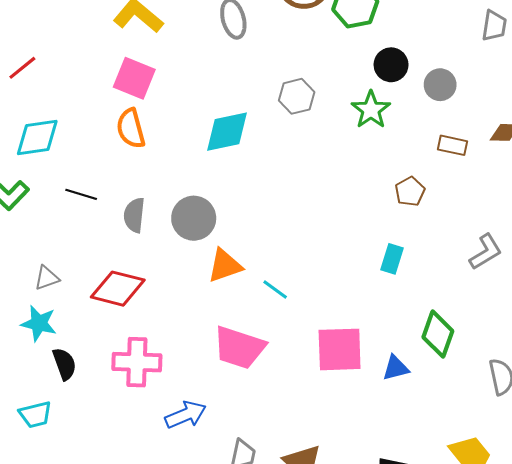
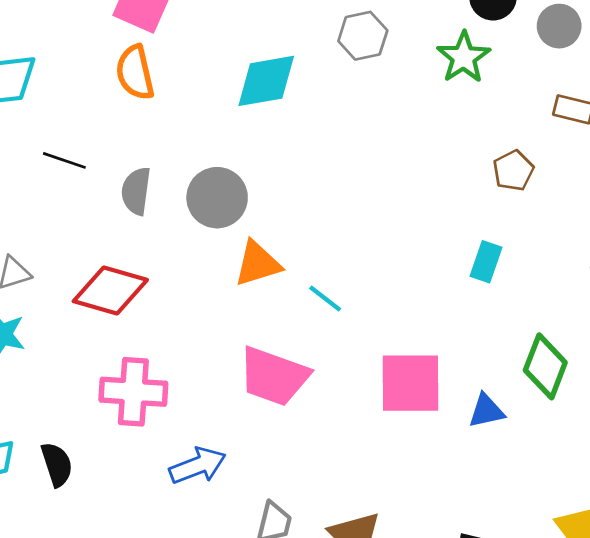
black semicircle: (64, 364) -> (57, 464), moved

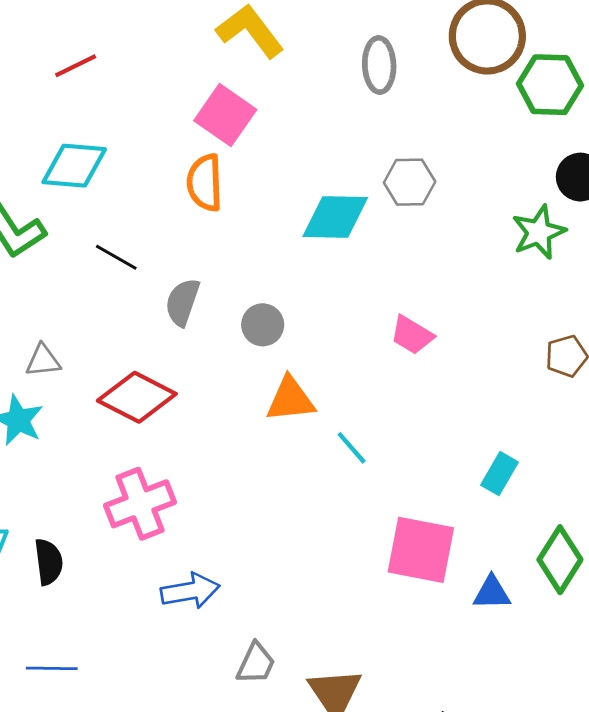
gray hexagon: (363, 36) -> (410, 182), moved
gray circle: (217, 198) -> (263, 325), size x0.7
cyan rectangle: (486, 262) -> (499, 474), moved
pink trapezoid: (274, 376) -> (412, 335), moved, size x0.6
pink cross: (133, 392) -> (140, 504), turned -36

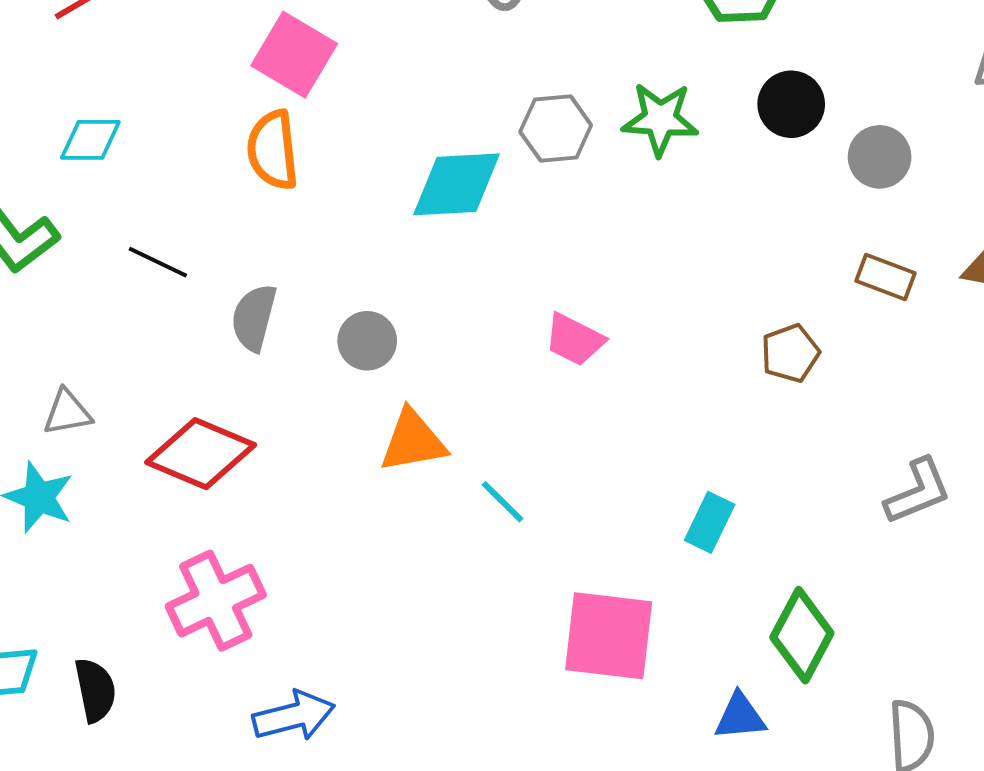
cyan diamond: (74, 166) -> (90, 140), size x0.7
green star: (539, 232) -> (660, 119), moved, turned 30
blue triangle: (492, 593) -> (740, 717), moved

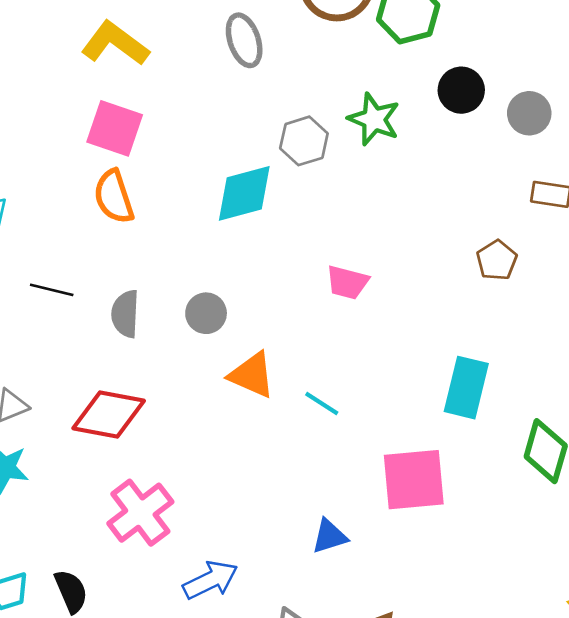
green star: (660, 119) -> (374, 119), turned 30
orange triangle: (413, 441) -> (252, 375), turned 46
cyan rectangle: (710, 522) -> (466, 388), size x1.5
blue triangle: (740, 717) -> (330, 536), moved

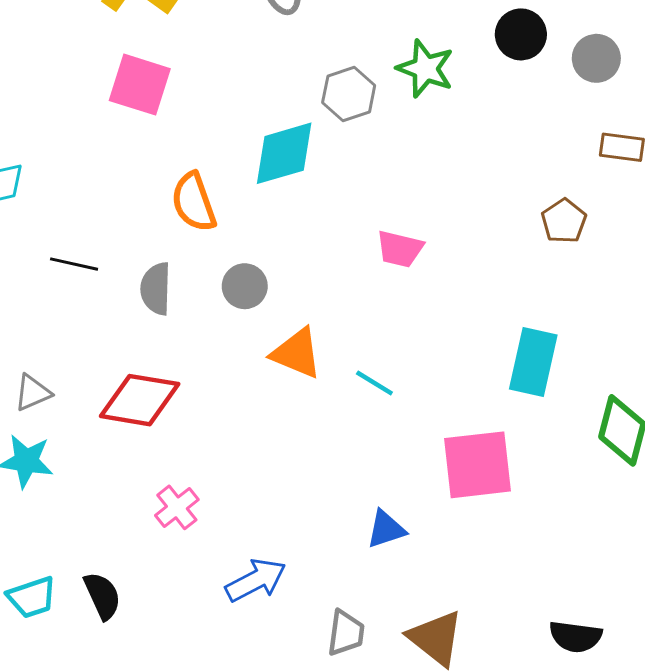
orange semicircle: (114, 197) -> (194, 202), moved
pink cross: (140, 513) -> (177, 507), size x0.6

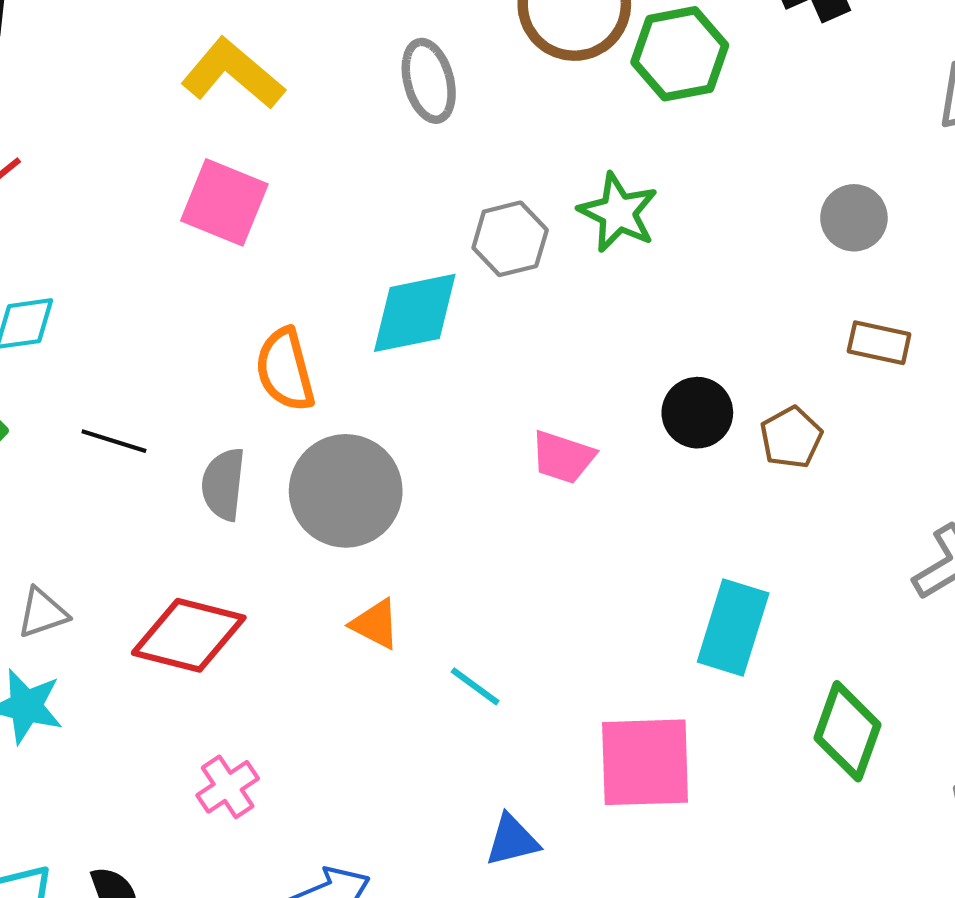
black circle: (521, 34) -> (697, 413), moved
gray circle: (245, 286) -> (346, 491), size x1.8
orange triangle: (297, 353) -> (375, 624), moved, size x0.7
cyan line: (374, 383) -> (475, 686), moved

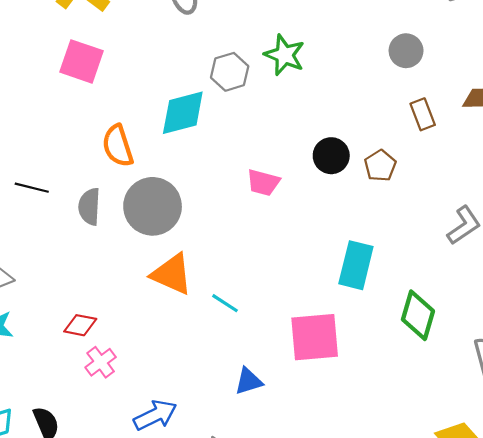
brown rectangle: (879, 343) -> (423, 114), turned 60
orange triangle: (375, 624) -> (172, 274), size x1.6
red diamond: (189, 635) -> (80, 325), moved, size x0.6

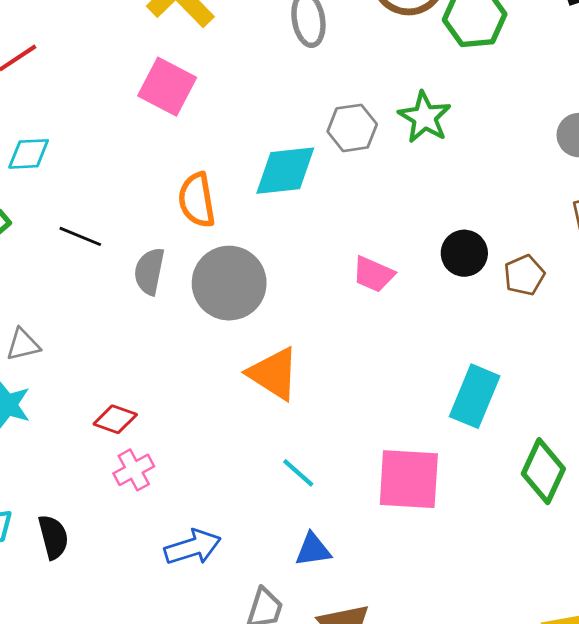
orange triangle: (172, 274) -> (274, 374), moved
cyan line: (225, 303) -> (298, 473), moved
blue triangle: (249, 381) -> (313, 550), moved

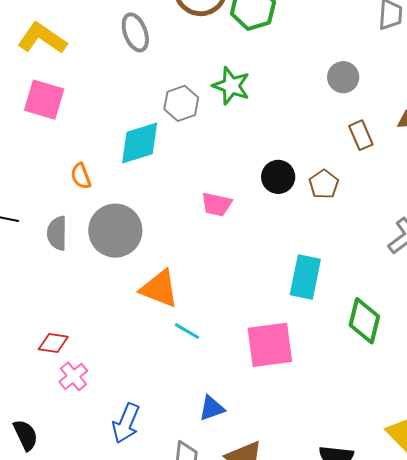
orange semicircle: (197, 200) -> (81, 176), size x0.7
cyan line: (298, 473) -> (187, 331), moved
blue arrow: (193, 547) -> (126, 423), turned 141

